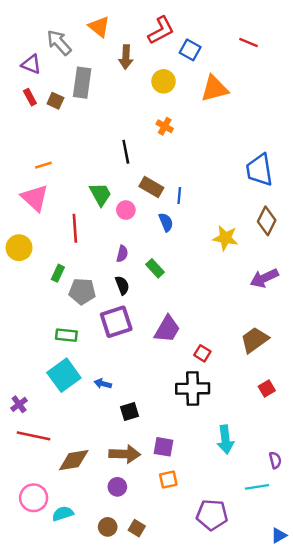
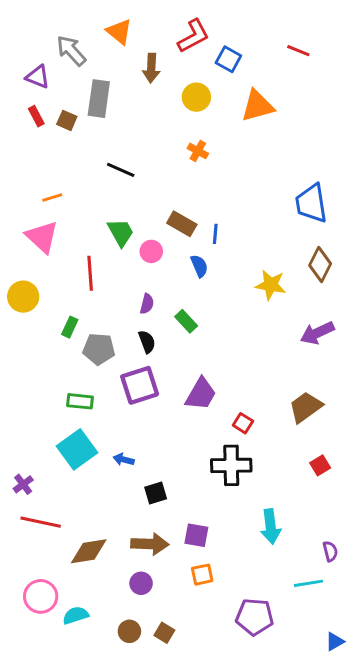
black line: (126, 152) -> (121, 170), moved, turned -55

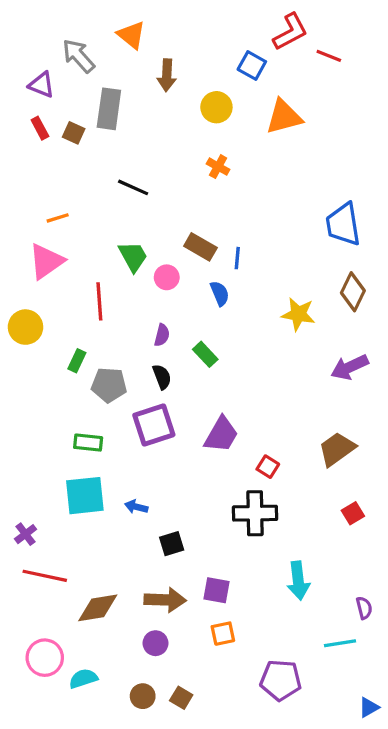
red L-shape: (193, 36) -> (290, 32), moved
pink triangle: (42, 237) -> (46, 261), turned 42
cyan square: (77, 449) -> (85, 496), turned 30

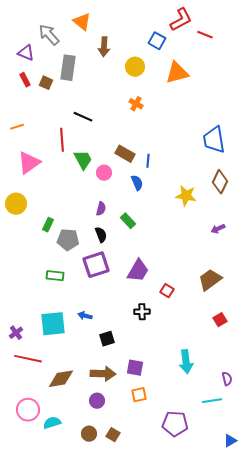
orange line: (58, 218) -> (17, 127), moved
red line: (99, 301) -> (62, 140), moved
purple arrow: (350, 367) -> (218, 229), size x0.6
cyan square: (85, 496) -> (53, 324), moved
black cross: (255, 513) -> (142, 312), moved, size x0.6

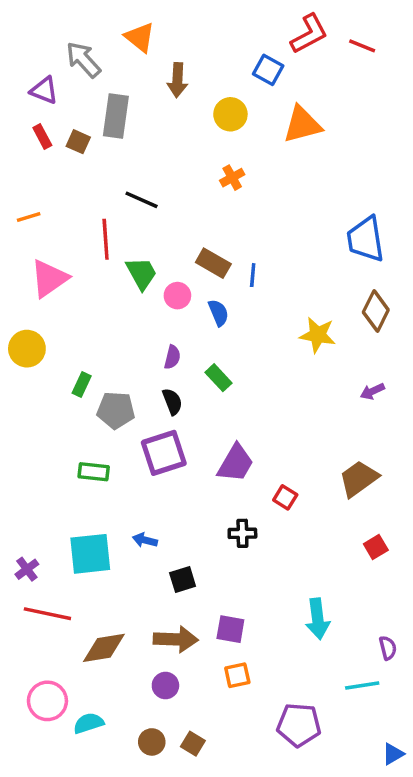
red line: (205, 35) -> (362, 46), moved
orange cross: (136, 104) -> (232, 178), turned 32
blue semicircle: (137, 183) -> (218, 313), moved

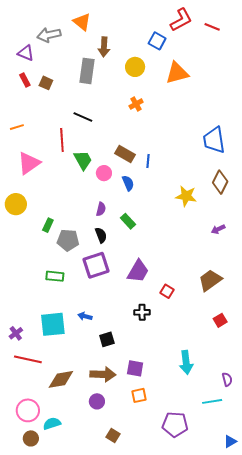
gray arrow: (83, 60) -> (49, 35), turned -60
gray rectangle: (116, 116) -> (87, 71), moved
brown circle: (152, 742) -> (31, 438), moved

